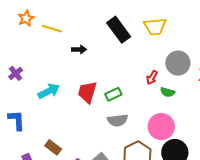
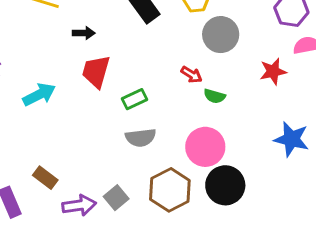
gray circle: (178, 63) -> (221, 35), moved
red arrow: (152, 78) -> (191, 75), turned -88
red trapezoid: (87, 92) -> (96, 71), moved

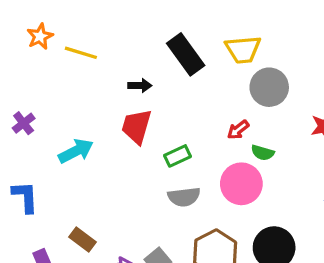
black arrow: (84, 33) -> (140, 86), moved
red arrow: (191, 75) -> (238, 130), turned 110
pink circle: (205, 147) -> (241, 184), moved

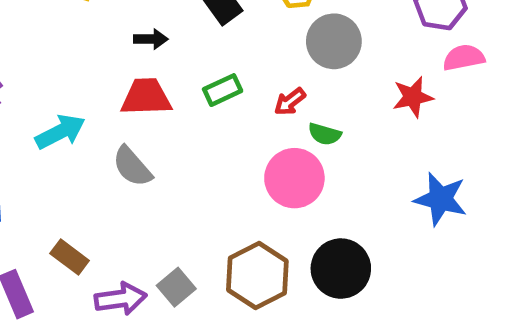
red trapezoid: (137, 126) -> (146, 97), turned 72
green rectangle: (177, 156) -> (223, 90), moved
gray semicircle: (184, 197) -> (132, 167), moved, turned 56

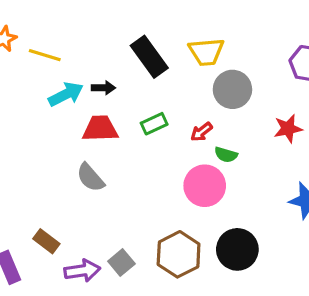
cyan arrow: (60, 132) -> (66, 94), moved

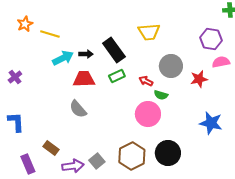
black rectangle: (149, 57) -> (114, 50), moved
gray circle: (232, 89) -> (171, 66), moved
red arrow: (201, 132) -> (146, 81), turned 64

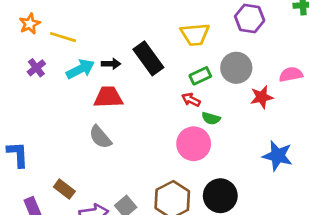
purple hexagon: (211, 39) -> (250, 18), moved
gray circle: (171, 66) -> (236, 68), moved
green rectangle: (117, 76) -> (200, 76), moved
purple cross: (15, 77) -> (36, 68), moved

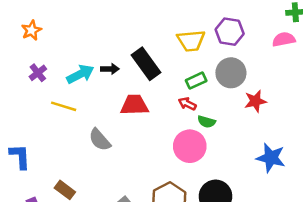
purple hexagon: (250, 18) -> (230, 32), moved
yellow line: (63, 37) -> (64, 106), moved
pink semicircle: (291, 74) -> (284, 39), moved
red trapezoid: (108, 97) -> (134, 105), moved

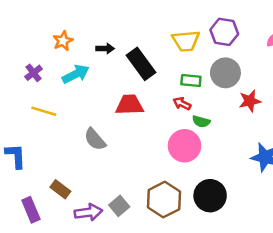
orange star: (31, 30) -> (63, 41), moved
black arrow: (110, 69) -> (105, 49), moved
green rectangle: (196, 81) -> (191, 81), turned 30
yellow line: (64, 106) -> (44, 111), moved

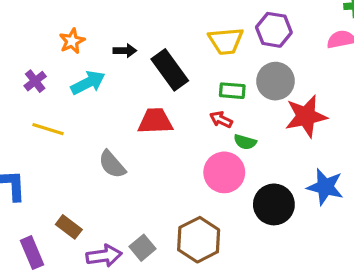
red star: (250, 101) -> (306, 116), size x1.5
black circle: (210, 196) -> (274, 204), moved

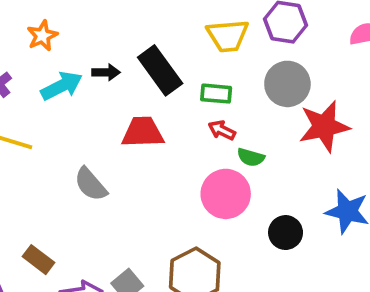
black arrow: (125, 51) -> (106, 72), moved
green rectangle: (232, 91) -> (216, 94), moved
black circle: (274, 204) -> (286, 233), size x0.7

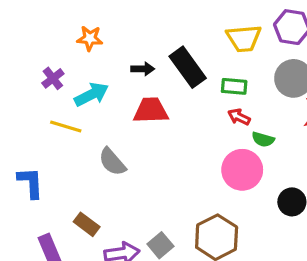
orange star: (42, 36) -> (90, 38), turned 30
cyan arrow: (62, 86) -> (91, 94), moved
red trapezoid: (143, 132) -> (151, 110), moved
gray semicircle: (91, 184) -> (112, 162), moved

